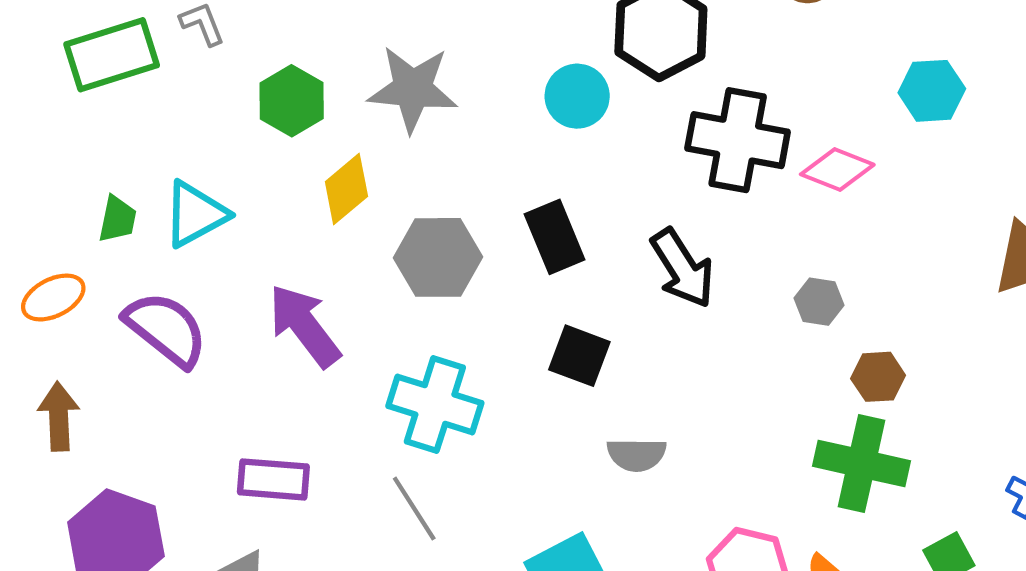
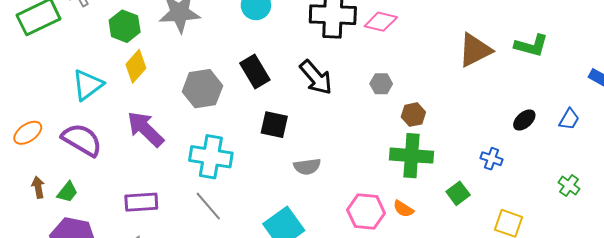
yellow diamond: (346, 189) -> (136, 66), moved
green trapezoid: (117, 219) -> (67, 192), moved, turned 35
brown arrow: (59, 416) -> (38, 187), size x0.7

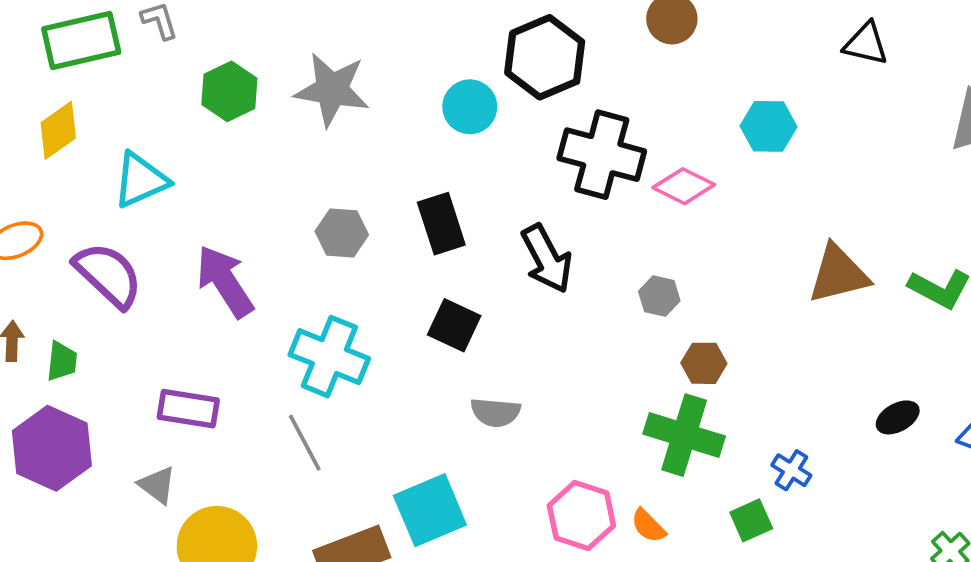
yellow diamond: (136, 66) -> (58, 130), moved
gray hexagon: (202, 89) -> (342, 233), size x0.7
blue cross: (492, 159) -> (791, 470), moved
green trapezoid: (67, 192) -> (62, 361), turned -45

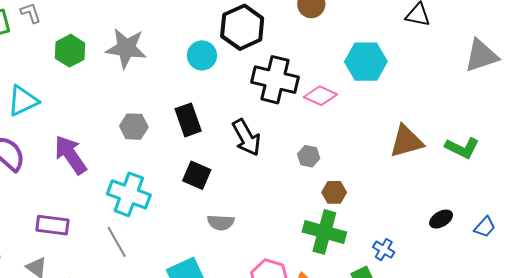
cyan hexagon: (768, 126) -> (366, 62), size x1.4

